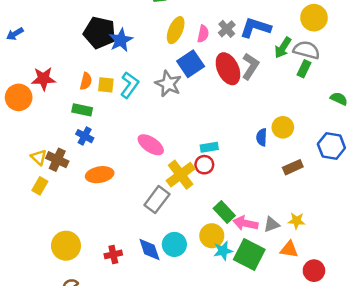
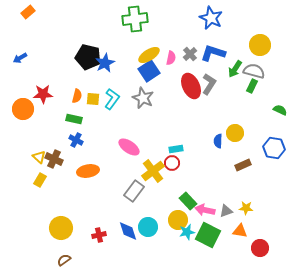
yellow ellipse: (176, 30) -> (149, 55), turned 35
blue square: (191, 64) -> (149, 71), moved

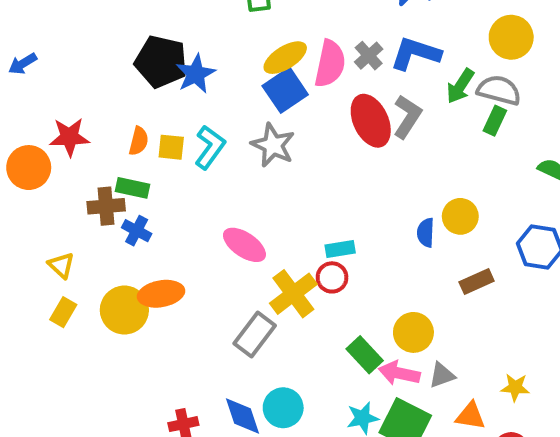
pink semicircle: (171, 58) -> (330, 64), size x1.6
brown cross: (54, 159) -> (106, 206), moved, turned -30
yellow star: (246, 208) -> (515, 387), moved
yellow circle: (178, 220) -> (413, 332), moved
yellow circle: (61, 228) -> (124, 310), moved

